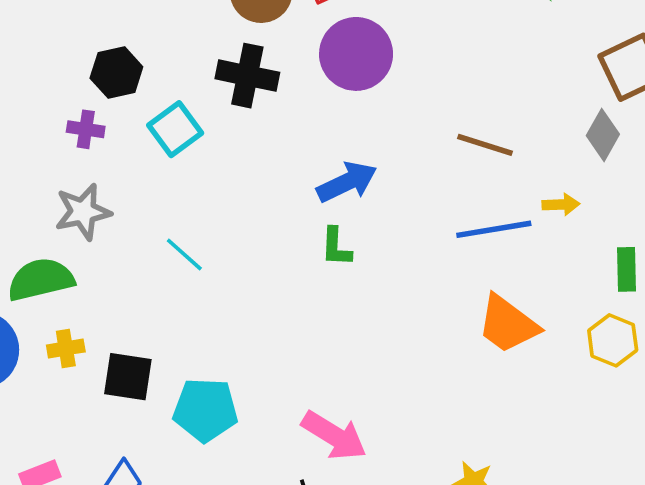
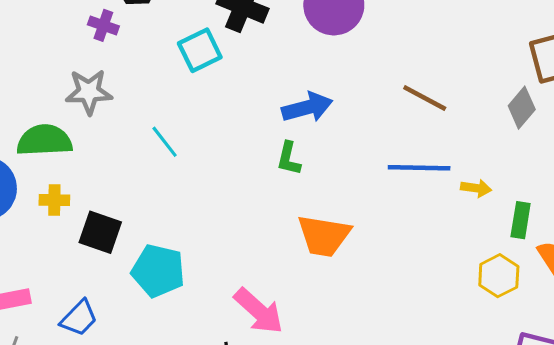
cyan square: (175, 129) -> (200, 50), moved
yellow arrow: (561, 204) -> (476, 188), moved
orange trapezoid: (508, 324) -> (324, 236), moved, turned -38

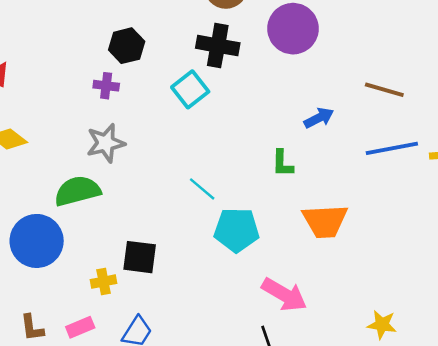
blue arrow: (307, 107) -> (319, 118), moved, size x0.7
cyan line: (165, 142) -> (202, 189), moved
yellow cross: (54, 200) -> (104, 282), moved
cyan pentagon: (158, 271) -> (237, 230), moved

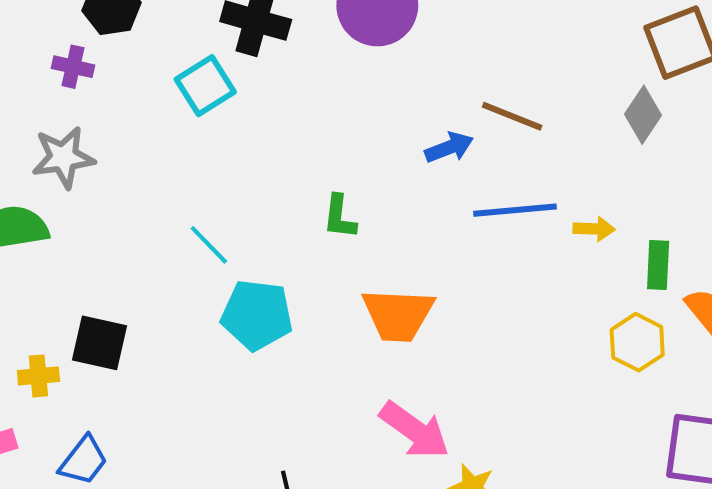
blue arrow: (319, 118) -> (449, 147), moved
pink arrow: (284, 295) -> (415, 430), moved

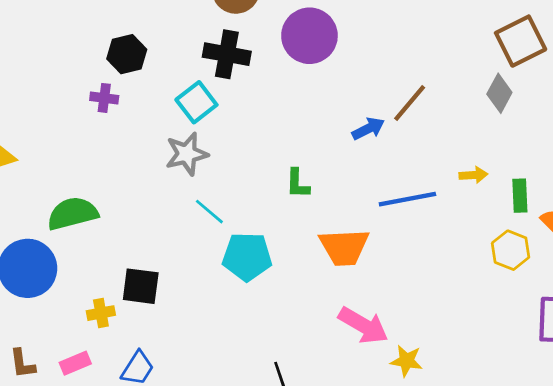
brown line: (512, 116) -> (410, 103), turned -66
gray star: (63, 157) -> (187, 154), moved
blue line: (515, 210) -> (407, 199), moved

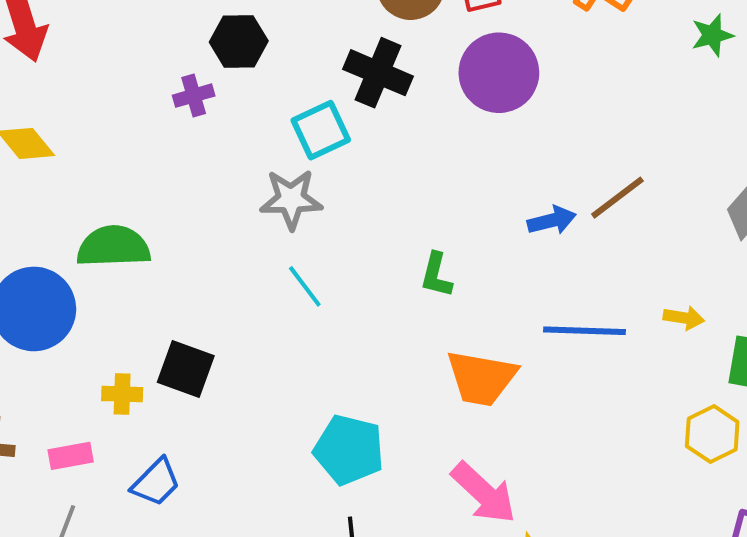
purple cross: (104, 98) -> (194, 96), turned -36
cyan pentagon: (247, 257) -> (349, 450), moved

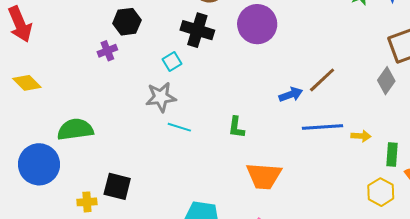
cyan square: (321, 130) -> (172, 61), size x0.7
cyan line: (305, 286) -> (179, 127), moved, turned -30
blue line: (585, 331) -> (322, 127), moved

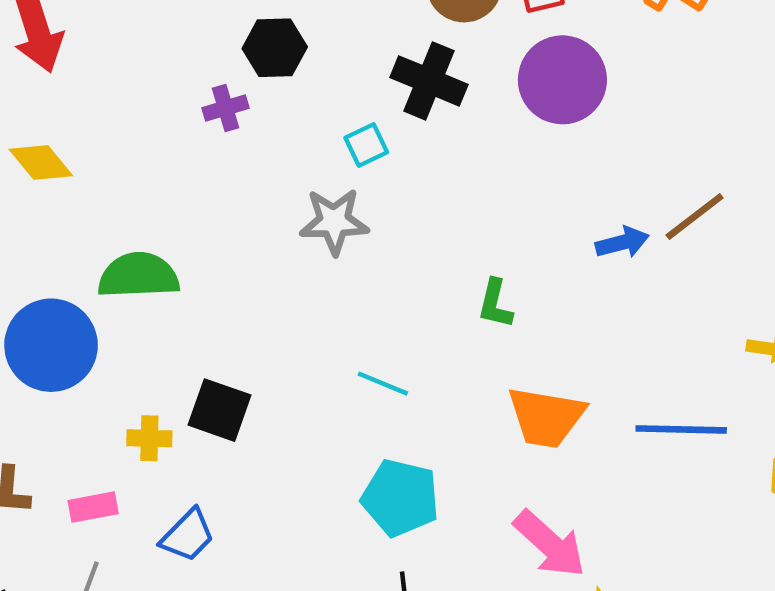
cyan line: (179, 127) -> (383, 384), moved
blue line: (322, 127) -> (681, 429), moved

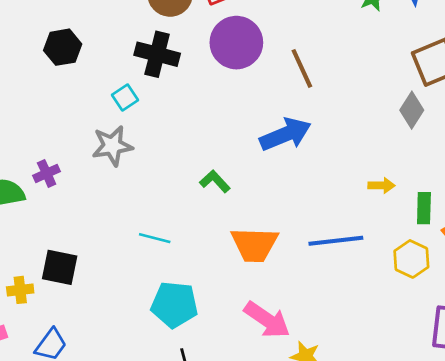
purple cross: (225, 108) -> (47, 173), moved
brown line: (695, 217) -> (302, 68), moved, turned -69
blue arrow: (622, 242) -> (285, 134), size x1.6
green L-shape: (495, 304) -> (215, 181), turned 132

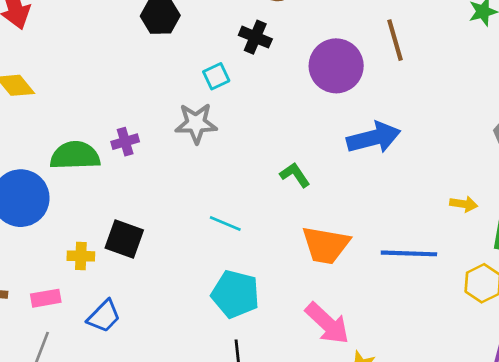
purple circle: (236, 43) -> (336, 66), moved
black cross: (157, 54) -> (255, 37), size x0.7
brown line: (302, 68) -> (395, 40), moved

